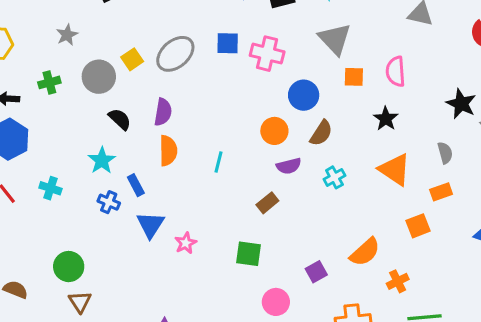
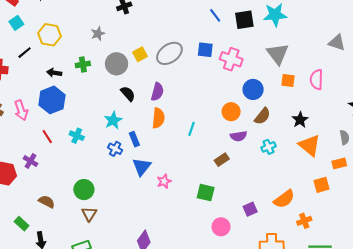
black star: (386, 119) -> (300, 120), moved

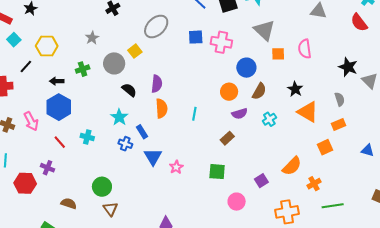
gray ellipse: (169, 53) -> (156, 26), moved

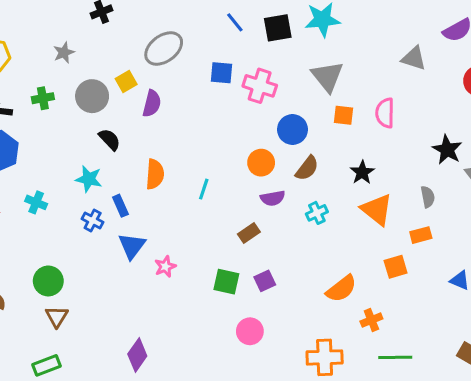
purple semicircle: (157, 84) -> (152, 104), moved
cyan star: (119, 117) -> (89, 179), turned -30
purple square: (261, 181) -> (265, 281), moved

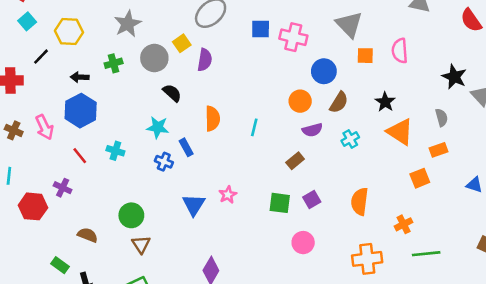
gray star: (64, 53) -> (128, 24), size x1.5
blue triangle: (132, 246) -> (194, 205), moved
orange semicircle: (341, 289) -> (360, 201), moved, turned 140

